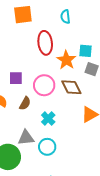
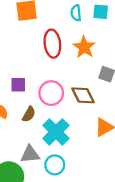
cyan square: (86, 51) -> (101, 12), moved
orange star: (66, 60) -> (84, 47), moved
cyan cross: (48, 119) -> (56, 132), size x1.6

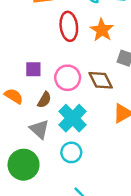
gray triangle: (30, 154) -> (39, 129), moved, turned 48

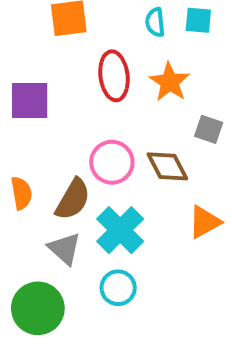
purple square: (33, 69) -> (30, 100), moved, size x1.5
orange semicircle: (14, 96) -> (21, 193), turned 48
brown semicircle: (44, 100) -> (73, 199), size x1.5

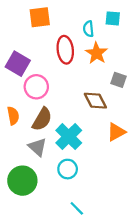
cyan semicircle: (155, 22) -> (88, 29), moved
purple square: (30, 100) -> (18, 64), turned 30
pink circle: (112, 162) -> (36, 87), moved

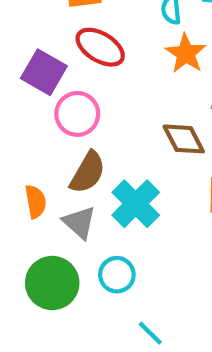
red ellipse: (65, 50) -> (100, 47), moved, turned -52
orange semicircle: (13, 116) -> (35, 202), moved
cyan circle: (68, 169) -> (117, 275), moved

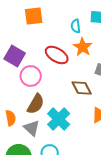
red ellipse: (100, 47) -> (57, 55), moved

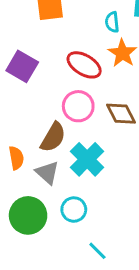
pink circle: (31, 76) -> (78, 106), moved

